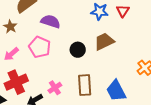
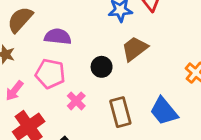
pink cross: (55, 88) -> (76, 101), moved

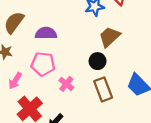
black circle: (102, 67) -> (98, 61), moved

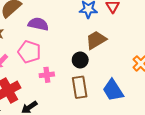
pink cross: (66, 84) -> (47, 75), turned 32

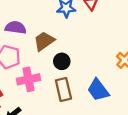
brown trapezoid: (96, 40) -> (44, 41), moved
pink cross: (47, 75) -> (29, 79), size x1.5

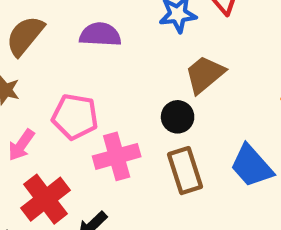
purple semicircle: (16, 28) -> (100, 35), moved
brown trapezoid: (44, 41) -> (205, 74), moved

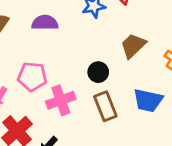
brown trapezoid: (205, 74) -> (133, 46), moved
blue trapezoid: (252, 166) -> (148, 100), turned -32

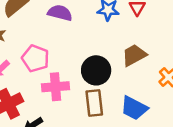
black circle: (98, 72) -> (96, 70), size x1.5

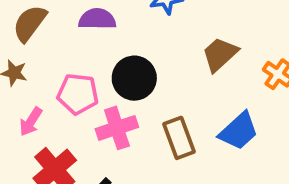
black circle: (96, 70) -> (134, 78), moved
blue trapezoid: (134, 108) -> (239, 131), turned -56

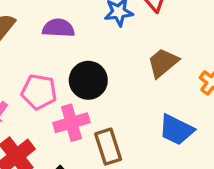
blue trapezoid: (239, 131) -> (176, 130), turned 66
brown rectangle: (179, 138) -> (108, 147), moved

